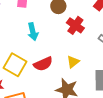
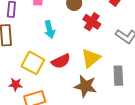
yellow triangle: (73, 62) -> (91, 58), size x1.5

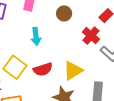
red cross: (92, 22) -> (91, 36), moved

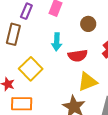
red semicircle: (43, 69) -> (78, 56), moved

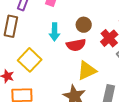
brown circle: (88, 24) -> (84, 25), moved

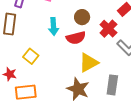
yellow square: (30, 60) -> (31, 56), size x0.7

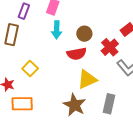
cyan arrow: (53, 27) -> (57, 30), moved

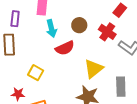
red semicircle: (77, 54) -> (65, 48), moved

